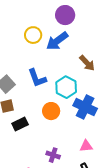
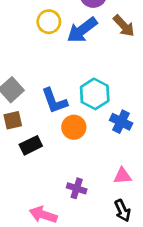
brown arrow: (87, 63) -> (124, 26), moved
blue L-shape: (37, 78) -> (54, 101), moved
blue cross: (85, 107) -> (121, 122), size x0.7

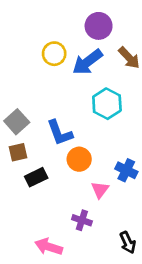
cyan hexagon: (95, 94) -> (107, 104), moved
blue cross: (121, 122) -> (126, 170), moved
pink triangle: (122, 176) -> (100, 190), moved, turned -48

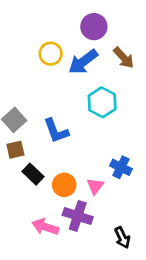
orange circle: (79, 159) -> (64, 185), moved
black rectangle: (36, 177) -> (33, 174), turned 70
purple cross: (82, 220) -> (78, 216), size x1.5
pink arrow: (49, 247) -> (45, 227), moved

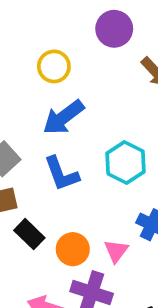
blue arrow: (83, 62) -> (63, 117), moved
cyan hexagon: (102, 102) -> (126, 163), moved

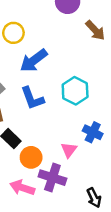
yellow circle: (54, 66) -> (13, 33), moved
orange circle: (73, 249) -> (31, 157), moved

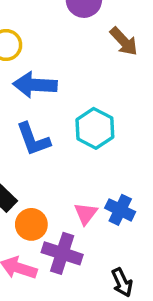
blue arrow: (34, 61) -> (35, 85), turned 40
blue cross: (93, 132) -> (120, 210), moved

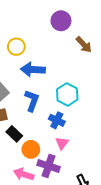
blue L-shape: (33, 139) -> (32, 101), turned -140
blue cross: (120, 210) -> (57, 120), moved

